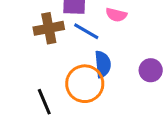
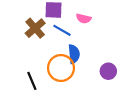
brown cross: (49, 28) -> (35, 28), turned -30
purple circle: (151, 70) -> (108, 71), moved

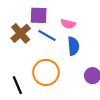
blue semicircle: (74, 54) -> (73, 46), moved

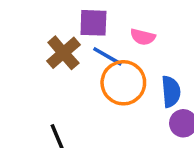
blue semicircle: (73, 46) -> (171, 92), moved
orange circle: (46, 72) -> (123, 83), moved

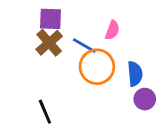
purple square: (93, 23) -> (51, 19), moved
pink semicircle: (143, 37) -> (112, 30), turned -84

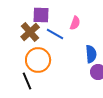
purple square: (51, 19) -> (41, 15), moved
orange circle: (97, 67) -> (38, 60), moved

